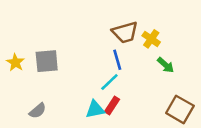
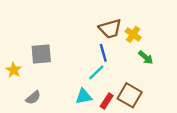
yellow star: (15, 62) -> (14, 70), moved
red rectangle: (112, 106) -> (107, 101), moved
brown square: (180, 109) -> (130, 95), moved

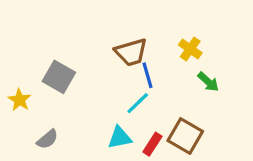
brown trapezoid: (110, 29) -> (131, 52), moved
gray square: (41, 54) -> (59, 77), turned 35

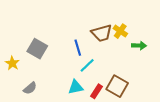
brown trapezoid: (131, 52) -> (102, 33), moved
blue line: (148, 75) -> (78, 48), moved
green arrow: (208, 82) -> (139, 46), moved, turned -40

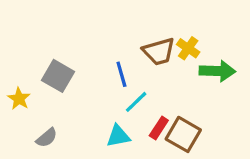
green arrow: (139, 46) -> (217, 71), size x1.5
red rectangle: (96, 91) -> (159, 128), moved

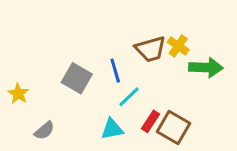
gray square: (58, 76) -> (77, 78), moved

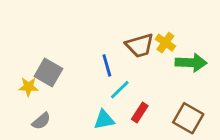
gray square: (77, 78) -> (48, 73), moved
yellow star: (18, 94) -> (28, 87), moved, turned -30
brown square: (174, 127) -> (188, 118), moved

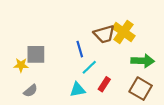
yellow cross: (165, 43) -> (123, 32), size x1.5
green arrow: (191, 63) -> (143, 61), moved
gray square: (48, 73) -> (36, 54), turned -30

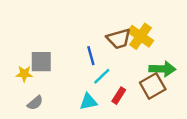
brown square: (141, 89) -> (153, 86), moved, turned 30

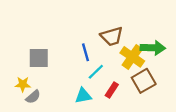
yellow cross: (141, 36) -> (132, 57), moved
green arrow: (162, 69) -> (153, 48), moved
yellow star: (24, 74) -> (23, 84), moved

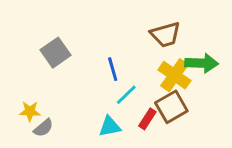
brown trapezoid: (112, 36) -> (165, 35), moved
gray square: (39, 58) -> (55, 53), moved, turned -35
brown square: (144, 81) -> (171, 107), moved

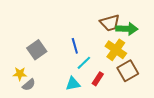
gray square: (55, 53) -> (37, 50), moved
green arrow: (202, 63) -> (127, 29), moved
brown square: (171, 107) -> (128, 71), moved

